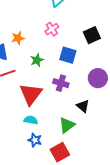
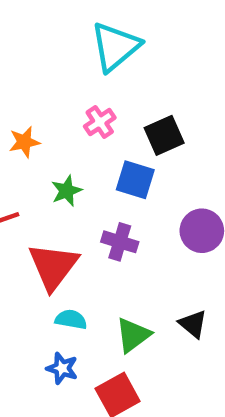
black square: (92, 35) -> (164, 135), moved
black triangle: (83, 106) -> (193, 324), moved
cyan semicircle: (31, 120) -> (71, 320), moved

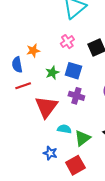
blue square: (135, 180) -> (73, 71), moved
cyan semicircle: (71, 320) -> (64, 129), moved

